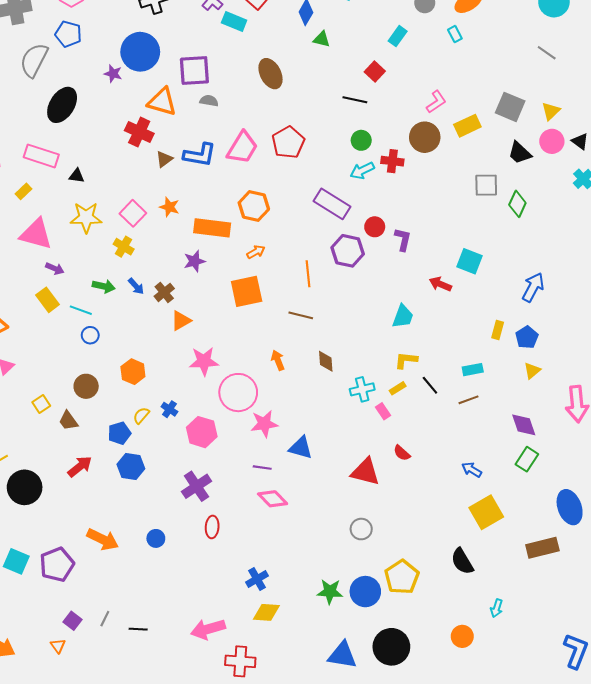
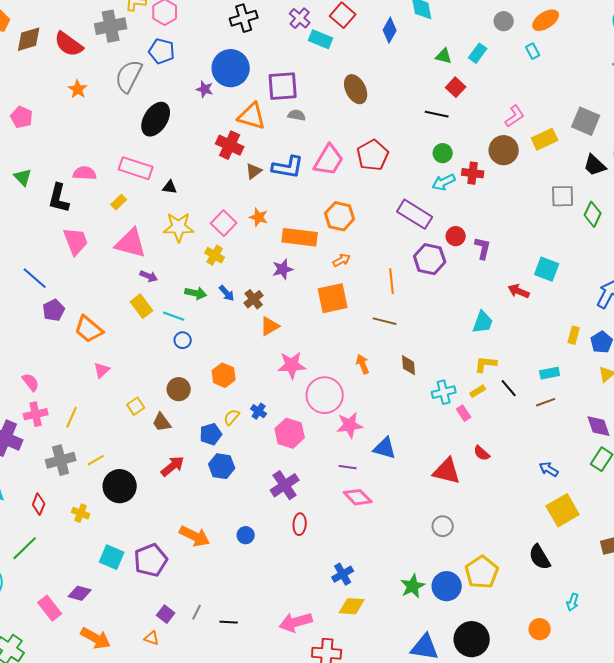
green triangle: (322, 39) -> (444, 56), moved
green star: (330, 592) -> (413, 586), turned -30
orange triangle: (58, 646) -> (152, 638), turned -35

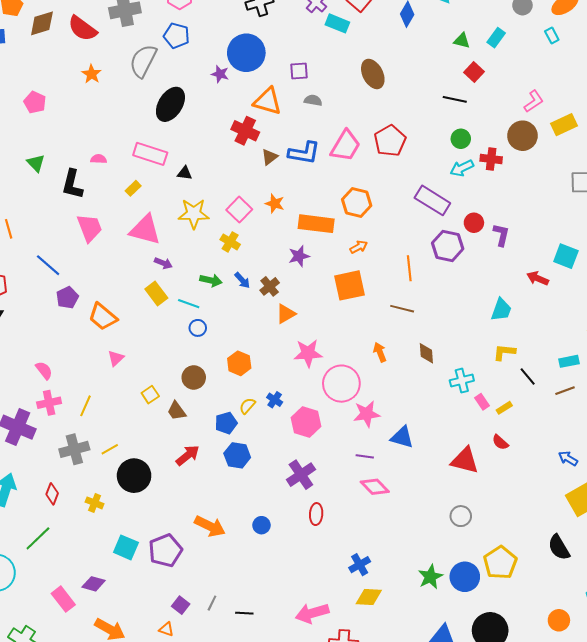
purple square: (283, 86) -> (299, 71), size x0.6
pink semicircle: (85, 173) -> (99, 159), size x0.7
yellow rectangle: (478, 391) -> (504, 408), moved

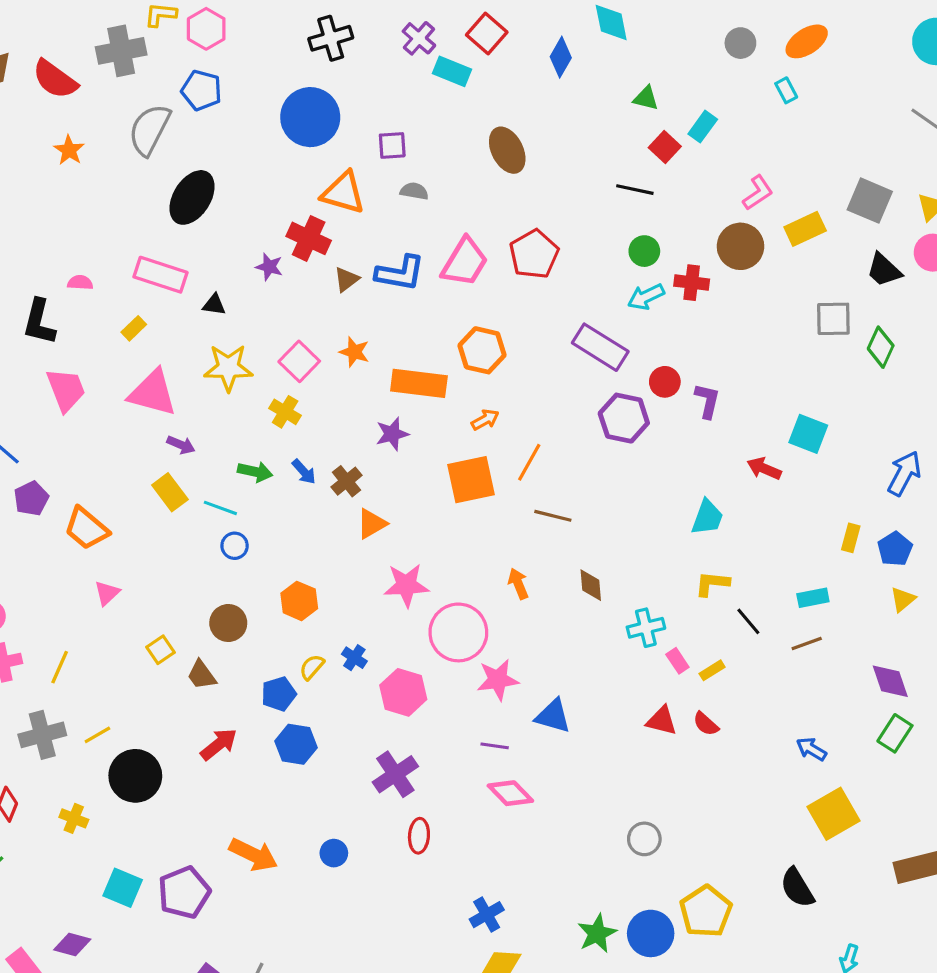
cyan rectangle: (496, 38) -> (703, 127), moved
purple star: (220, 74) -> (269, 267), moved
orange line: (409, 268) -> (529, 462), moved, turned 35
red triangle: (465, 460) -> (662, 721), moved, size x0.7

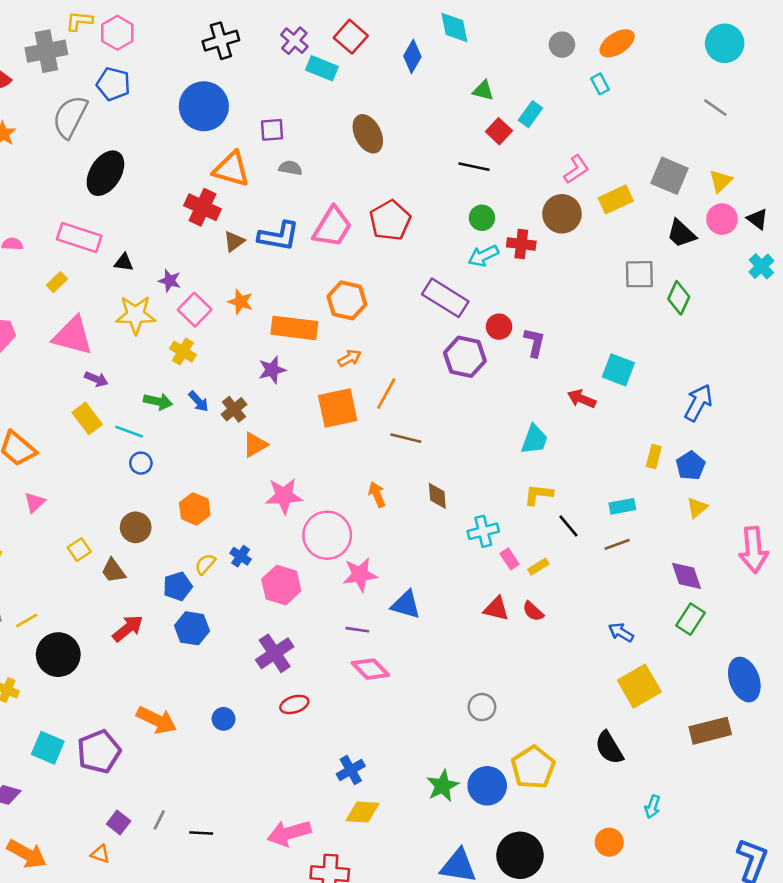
purple star: (269, 267) -> (170, 281), moved
red ellipse: (419, 836) -> (294, 704), turned 68

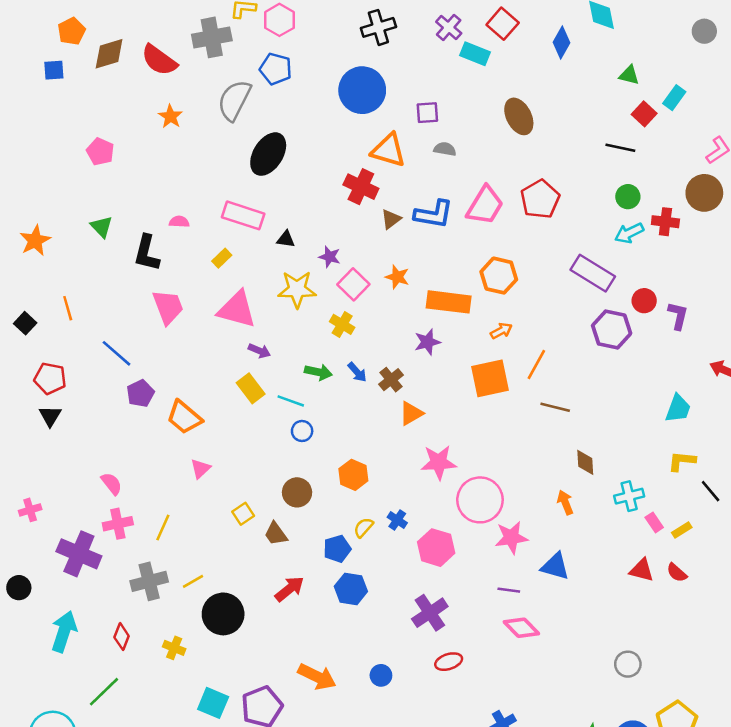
orange arrow: (377, 495) -> (565, 502), moved

